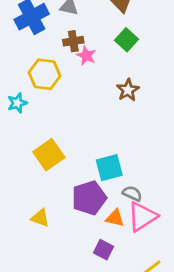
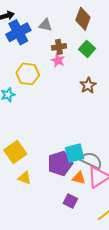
brown cross: (73, 41) -> (59, 47), moved
yellow square: (49, 155) -> (15, 152), moved
cyan square: (109, 168) -> (75, 153), moved
gray semicircle: (132, 194) -> (91, 160), size x1.5

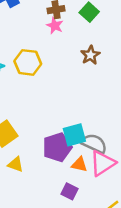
yellow hexagon: (28, 74) -> (28, 62), moved

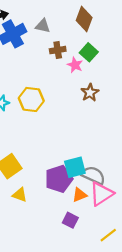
pink star: (55, 26) -> (75, 65), moved
orange triangle: (79, 164) -> (80, 195), turned -35

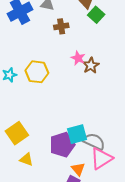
green square: (89, 52) -> (96, 15), moved
pink star: (75, 65) -> (78, 58), moved
orange triangle: (80, 195) -> (78, 169), moved, turned -48

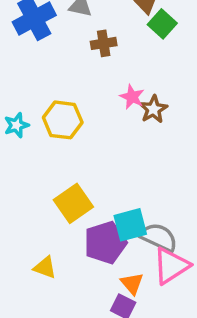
yellow square: (17, 133) -> (73, 203), moved

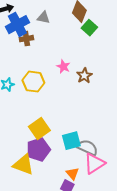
brown cross: (104, 43) -> (26, 39), moved
pink star: (132, 97) -> (63, 67), moved
purple pentagon: (105, 243) -> (38, 150), moved
yellow triangle: (45, 267) -> (23, 165), size x1.6

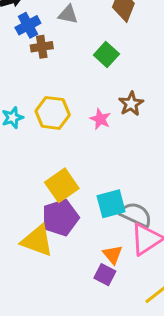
blue cross: (17, 25) -> (28, 25), size x0.7
green square: (89, 28) -> (106, 54), moved
pink star: (63, 67) -> (100, 119), moved

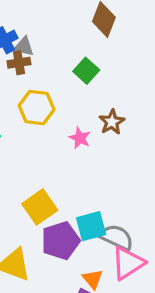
gray triangle: (68, 14) -> (24, 47), moved
yellow hexagon: (53, 113) -> (37, 108), moved
purple pentagon: (60, 218) -> (61, 241), moved

